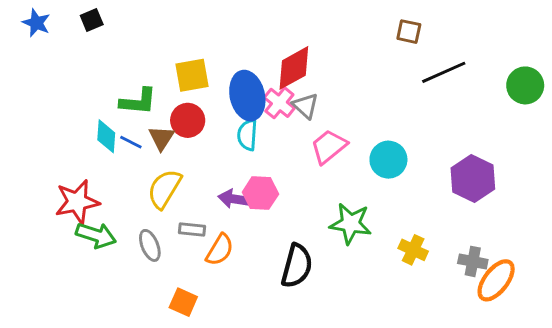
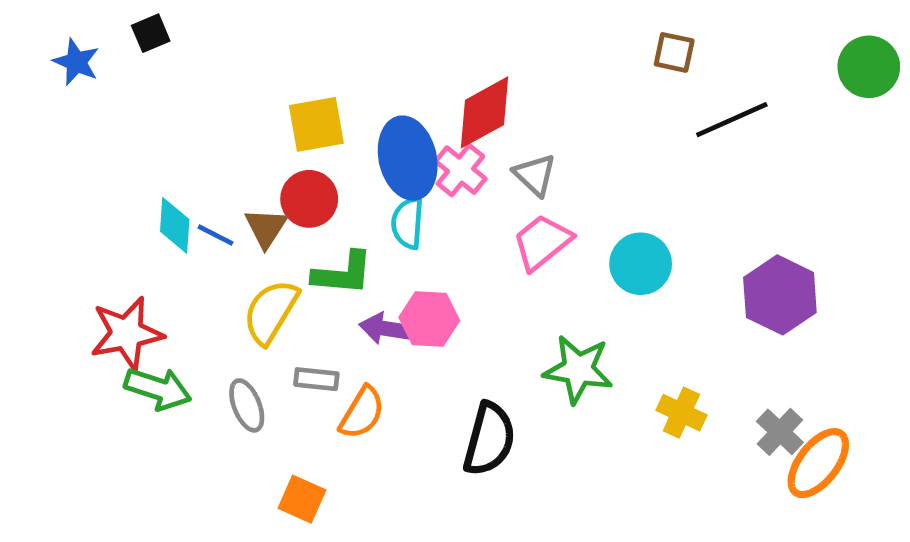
blue star: (36, 23) -> (76, 62), moved
green circle: (525, 85) -> (869, 67), moved
green L-shape: (138, 101) -> (343, 273), moved
gray triangle: (306, 106) -> (535, 175), moved
gray cross: (473, 261) -> (780, 432), turned 32

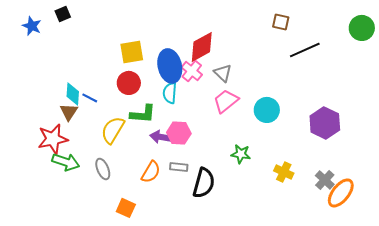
brown triangle: (266, 228) -> (69, 112), moved
green star: (578, 369) -> (241, 154), size x0.7
gray rectangle: (316, 379) -> (179, 167), moved

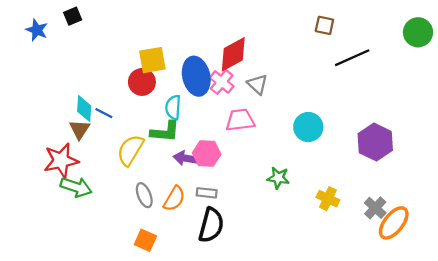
red circle: (129, 83) -> (142, 82), moved
cyan semicircle: (170, 93) -> (173, 107), moved
pink trapezoid: (226, 101) -> (240, 120), moved, turned 32
gray ellipse: (103, 169) -> (144, 195), moved
black semicircle: (204, 183) -> (211, 225), moved

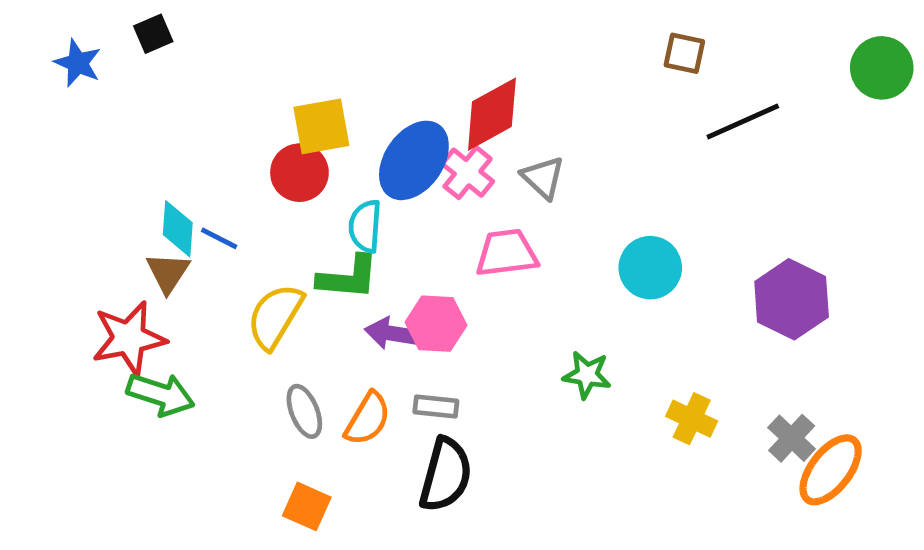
blue ellipse: (196, 76) -> (414, 160), turned 48

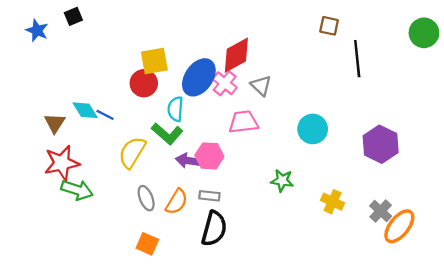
black line: (743, 121) -> (357, 59), turned -72
cyan diamond: (178, 229) -> (85, 110), turned -36
brown triangle: (168, 273) -> (55, 123), moved
green L-shape: (348, 277) -> (167, 134), turned 36

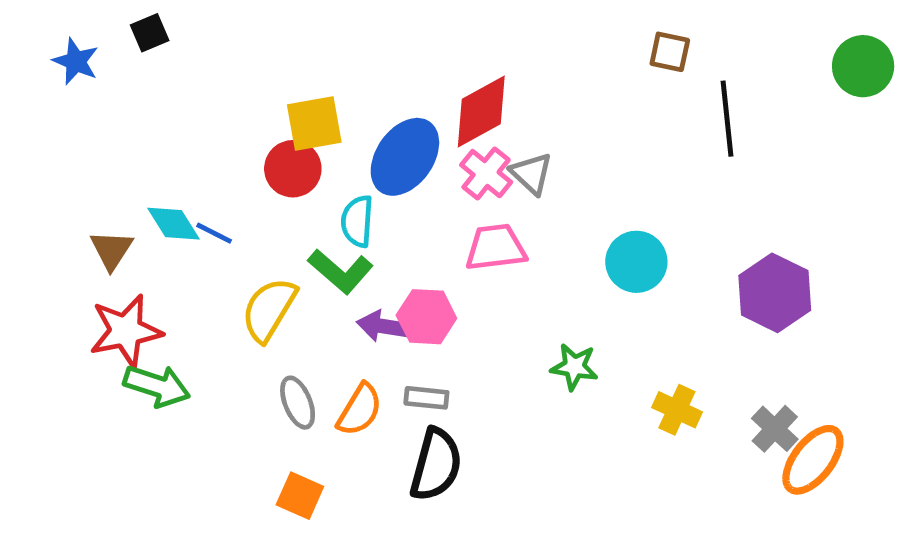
pink cross: (225, 83) -> (486, 174), moved

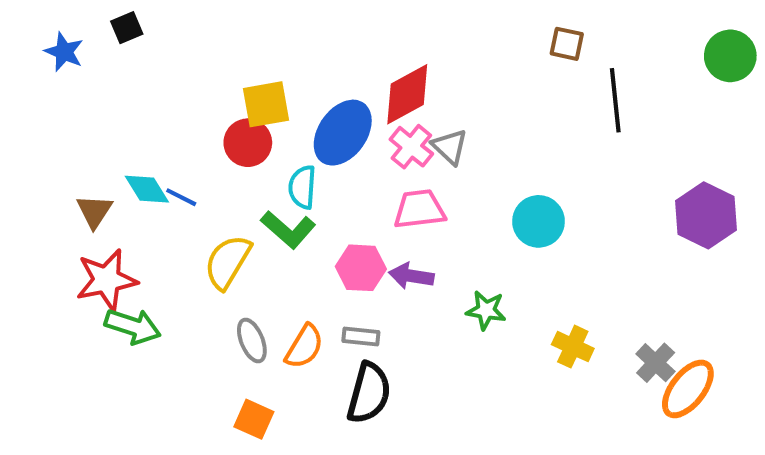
purple hexagon: (775, 293) -> (706, 215), moved
purple arrow: (383, 326) -> (411, 276), moved

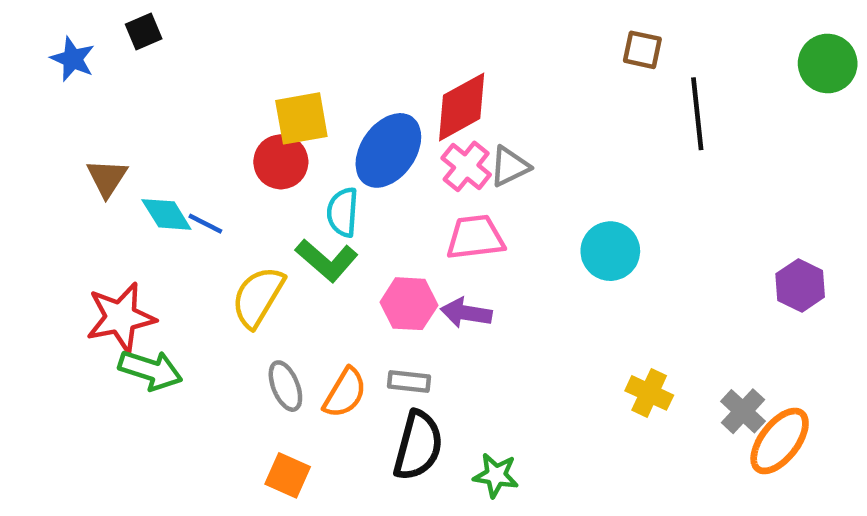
gray triangle: (450, 147) -> (510, 166), turned 51
brown triangle: (94, 211) -> (107, 178), moved
purple hexagon: (706, 215) -> (800, 285), moved, size x0.7
green star: (486, 310) -> (496, 475), moved

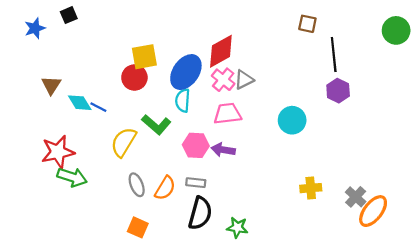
blue star: (73, 59) -> (35, 28), turned 30
cyan semicircle: (343, 212) -> (183, 100), moved
purple hexagon: (800, 285) -> (338, 91), moved
yellow cross: (649, 393) -> (311, 188), turned -30

